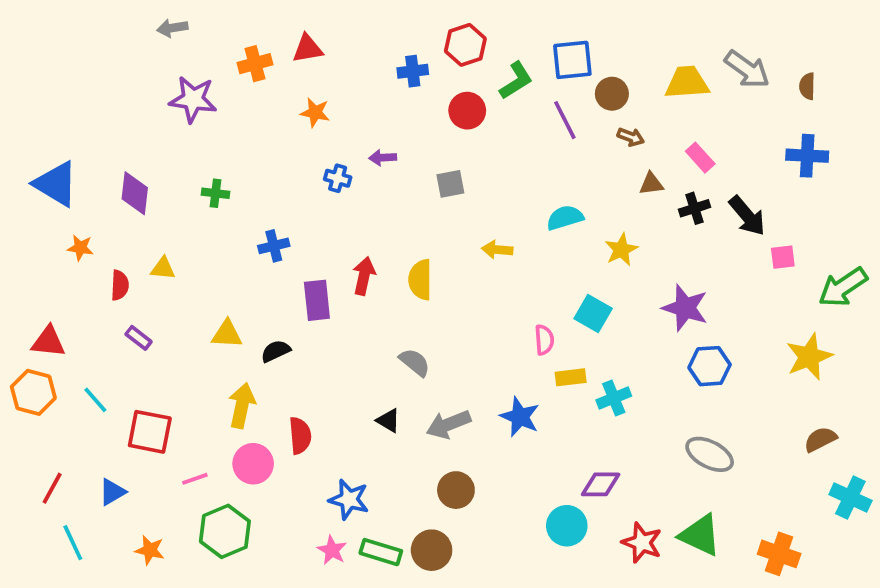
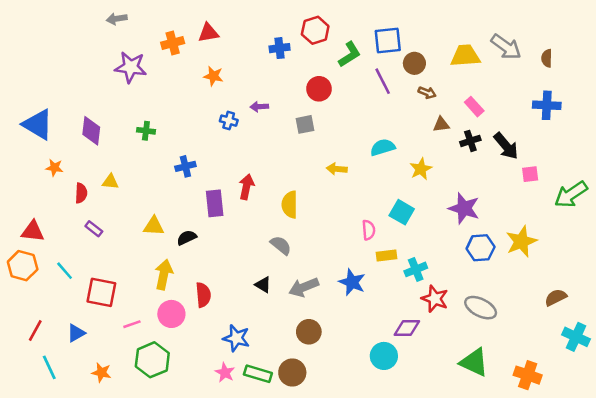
red circle: (467, 111) -> (319, 89), moved
yellow semicircle: (420, 280) -> (290, 205), moved
yellow star: (809, 357) -> (521, 241), moved
red star: (642, 543) -> (435, 299), moved

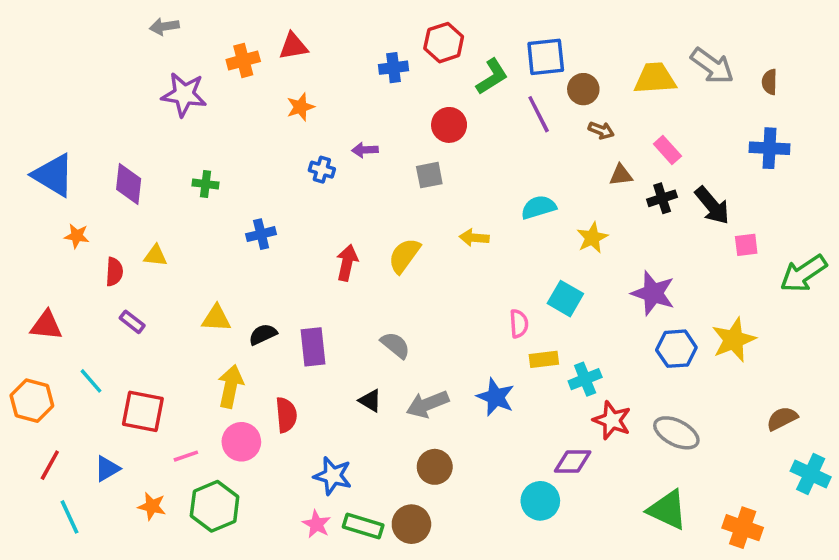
orange star: (213, 76) -> (300, 107), turned -30
purple rectangle: (215, 203) -> (313, 347), moved
yellow semicircle: (290, 205) -> (404, 256), moved, turned 36
orange hexagon: (23, 266) -> (32, 401), moved
orange star: (101, 373) -> (152, 506), moved

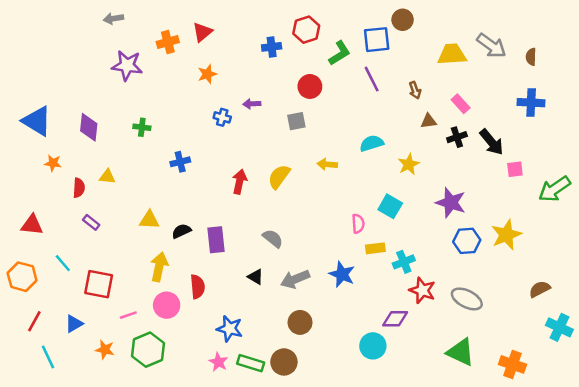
red triangle: (293, 46) -> (202, 32), turned -30
brown circle: (583, 89) -> (403, 20), moved
brown arrow: (601, 130) -> (415, 90), turned 49

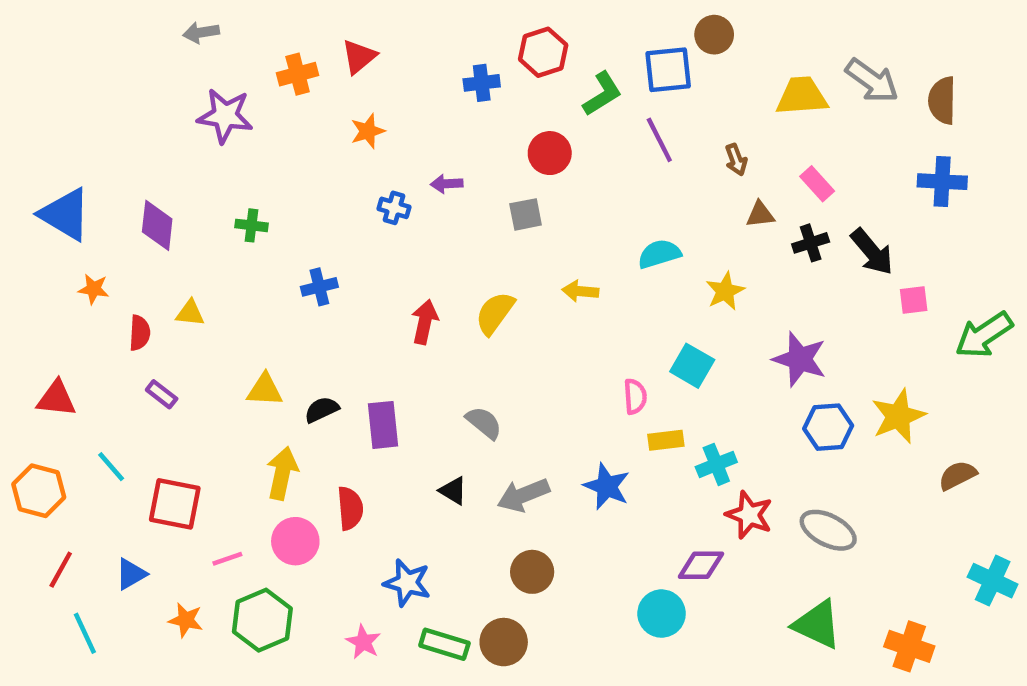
brown semicircle: (531, 57) -> (942, 100), size x1.5
brown semicircle: (540, 289) -> (958, 475), moved
pink star: (218, 362) -> (363, 642), moved

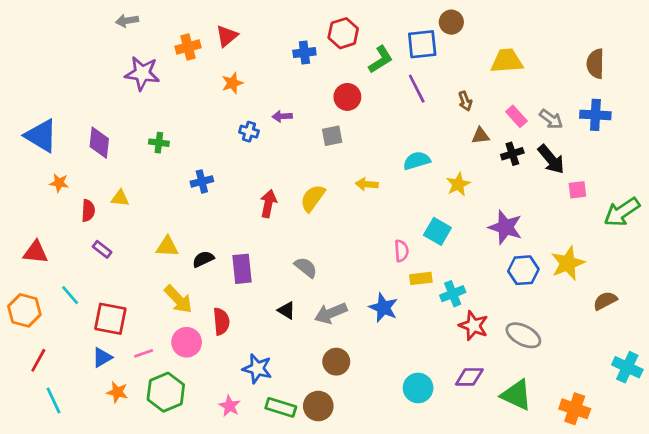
gray arrow: (872, 81) -> (551, 119), moved, size x0.7
yellow arrow: (282, 473) -> (178, 299), turned 124
purple diamond: (701, 565) -> (469, 377), moved
blue triangle: (131, 574) -> (102, 357), moved

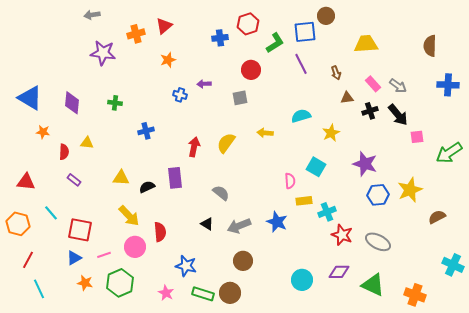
blue cross: (595, 115) -> (448, 85), moved
purple rectangle: (242, 269) -> (175, 178), moved

